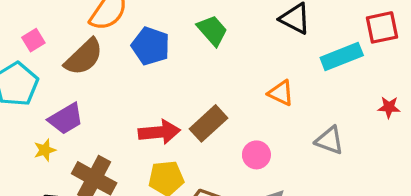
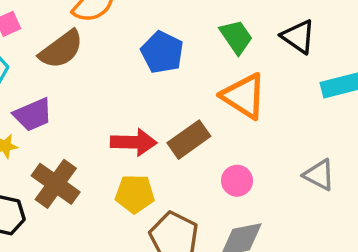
green trapezoid: (212, 30) -> (236, 37), moved
blue pentagon: (151, 46) -> (162, 52), moved
orange triangle: (281, 93) -> (244, 96), moved, size x1.6

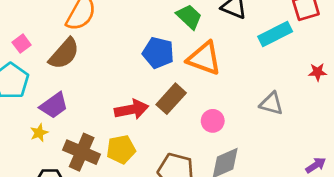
blue pentagon: (162, 52) -> (158, 53), moved
yellow pentagon: (135, 194) -> (121, 149), moved

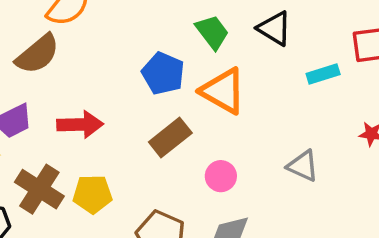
cyan rectangle: (275, 34) -> (323, 74), size x0.7
red arrow: (131, 109) -> (80, 125), moved

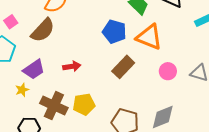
red arrow: (80, 125) -> (72, 66), size x0.7
pink circle: (221, 176) -> (168, 71), moved

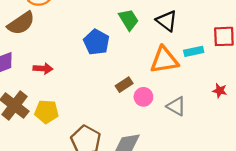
orange triangle: (149, 37) -> (164, 60), moved, turned -44
brown rectangle: (123, 67) -> (124, 85), moved, size x0.7

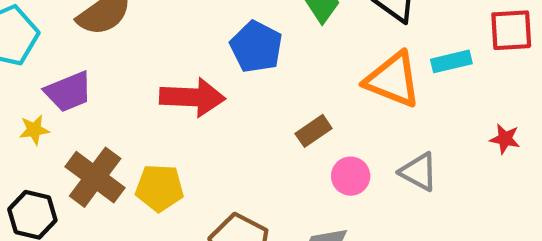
orange triangle: (164, 60) -> (393, 80), turned 32
red arrow: (43, 68) -> (192, 97), moved, size x1.6
pink circle: (143, 97) -> (351, 176), moved

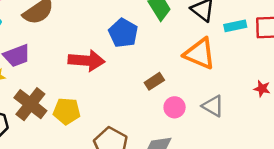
cyan rectangle: (451, 61) -> (235, 26), moved

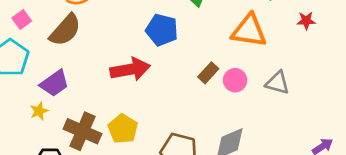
red star: (262, 89) -> (306, 21), moved
pink circle: (175, 107) -> (235, 80), moved
yellow pentagon: (67, 111) -> (123, 129), turned -30

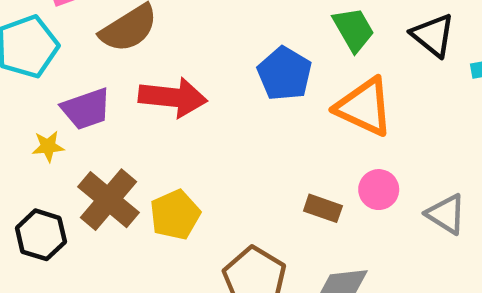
orange triangle: (249, 31) -> (364, 107), moved
red arrow: (130, 69) -> (173, 97), moved
brown rectangle: (208, 73) -> (323, 208), moved, turned 50

